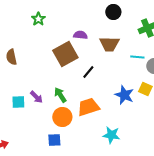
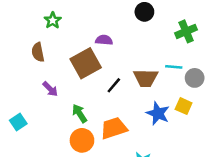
brown trapezoid: (109, 44) -> (146, 78), moved
brown semicircle: (11, 57) -> (38, 52), moved
purple arrow: (36, 97) -> (50, 89), moved
cyan square: (18, 102) -> (18, 122), moved, turned -32

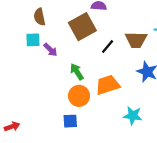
cyan square: (18, 122) -> (33, 40), moved, turned 32

